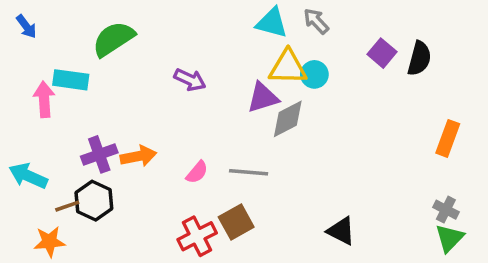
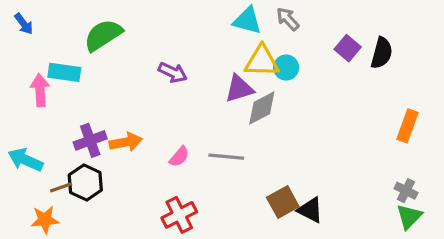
brown square: (236, 222) -> (283, 202), moved

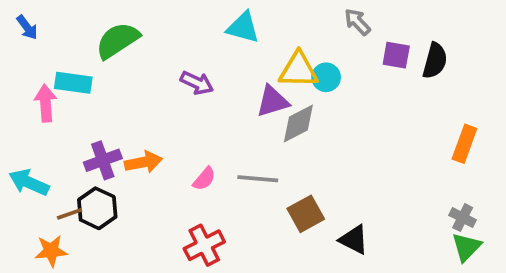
gray arrow: (288, 19) -> (357, 22), moved
cyan triangle: (247, 21) -> (243, 27), moved
purple square: (348, 48) -> (396, 55), turned -30
brown square: (283, 202) -> (306, 214), moved

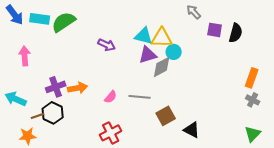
blue arrow: (27, 27) -> (15, 15), size x1.5
cyan triangle: (243, 27) -> (144, 36), moved
cyan circle: (326, 77) -> (174, 52), moved
cyan rectangle: (73, 83) -> (40, 19), moved
gray cross: (463, 218) -> (253, 100), moved

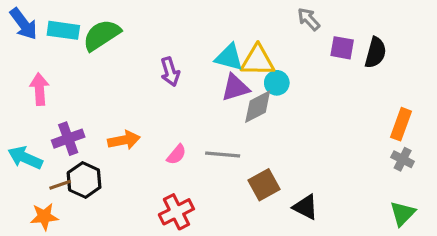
purple arrow: (107, 45) -> (170, 72), turned 48
purple cross: (56, 87) -> (68, 139), moved

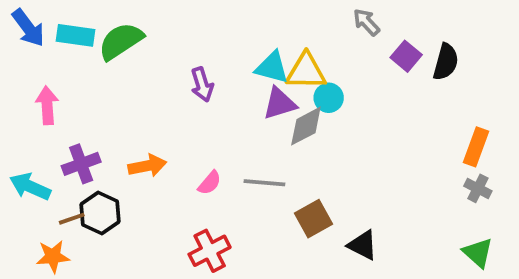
purple square: (342, 48) -> (406, 56), turned 30
green triangle: (403, 213) -> (478, 253), turned -32

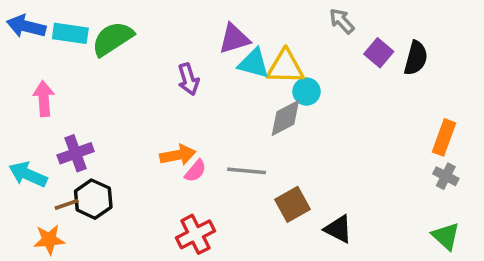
blue arrow: (28, 28) -> (26, 26), turned 141
purple triangle: (280, 103) -> (234, 39), moved
orange arrow: (147, 166) -> (178, 155), moved

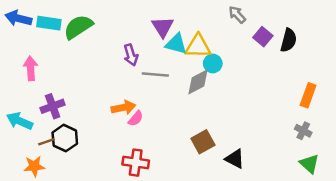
purple triangle: (234, 39) -> (163, 27), turned -45
gray line: (247, 171) -> (155, 74), moved
gray cross: (446, 176) -> (303, 131), moved
red cross: (195, 234) -> (136, 163), turned 35

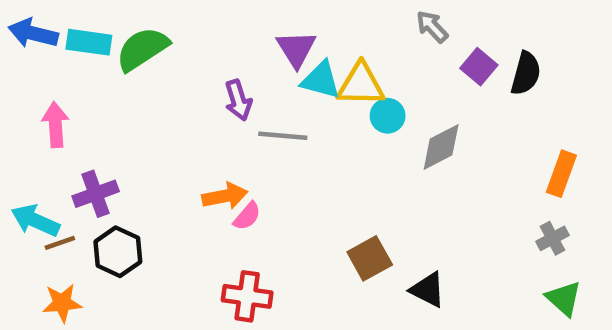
gray diamond: (198, 82) -> (441, 147), moved
gray cross: (303, 131) -> (553, 238), turned 35
brown line: (46, 142) -> (60, 243), moved

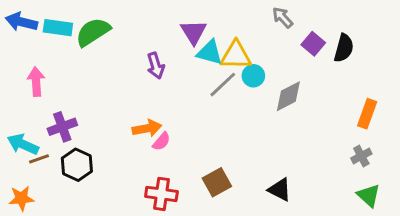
gray line: (283, 136) -> (223, 85), moved, turned -48
brown square: (370, 258) -> (217, 182), moved
orange star: (62, 303) -> (21, 198), moved

